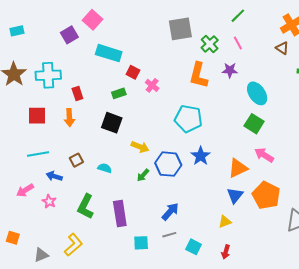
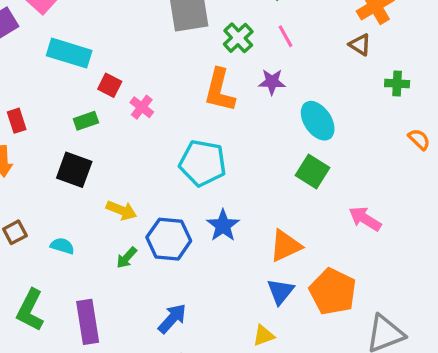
pink arrow: (264, 155) -> (365, 219), moved

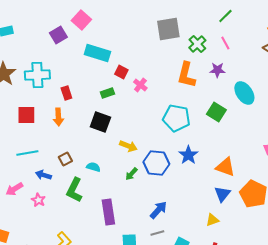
green square: (313, 171) -> (216, 112), moved
orange triangle: (286, 246) -> (225, 167), turned 45
green L-shape: (30, 310) -> (74, 190), moved

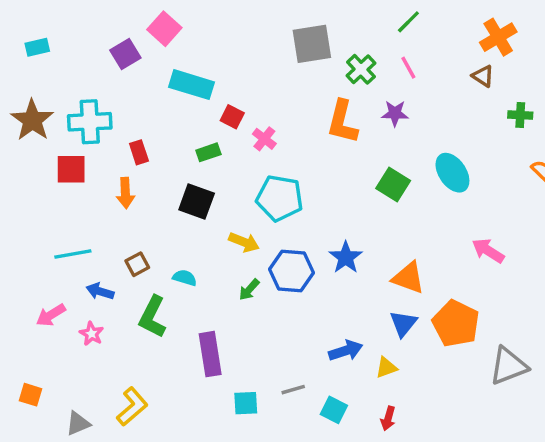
cyan ellipse: (244, 93) -> (452, 173), moved
red square: (26, 115) -> (71, 169), moved
cyan pentagon: (176, 118) -> (280, 198), moved
blue arrow: (158, 210) -> (346, 351), moved, turned 30

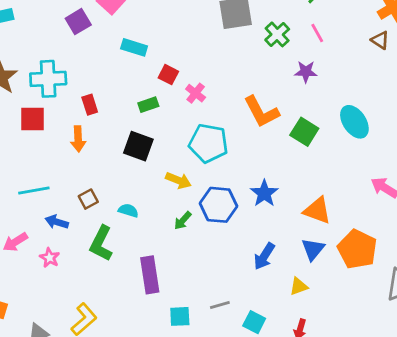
cyan rectangle: (191, 85) -> (134, 47), size x0.7
orange L-shape: (342, 122) -> (261, 112), moved, turned -42
blue arrow: (346, 351) -> (264, 256), moved, turned 140

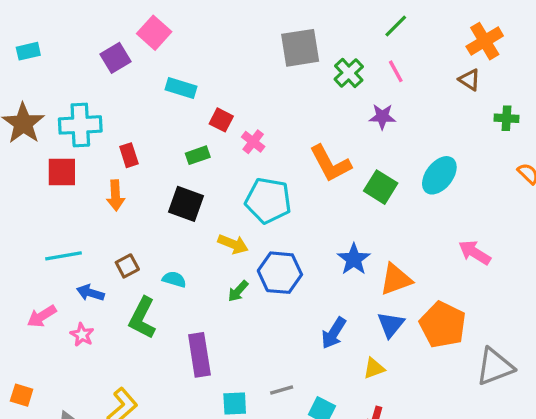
cyan ellipse: (354, 122) -> (439, 175), turned 72
blue star: (264, 193) -> (354, 259), moved
orange triangle: (317, 211) -> (396, 279), turned -40

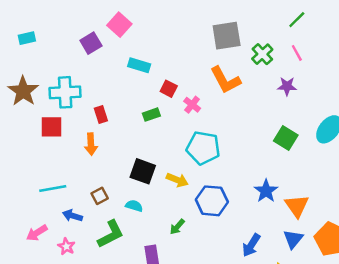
orange L-shape: (330, 164) -> (225, 80), moved
black square: (186, 204) -> (143, 171), moved
orange triangle: (396, 279) -> (297, 206), turned -45
green arrow: (238, 291) -> (177, 227), moved
green L-shape: (142, 318) -> (111, 234), turned -144

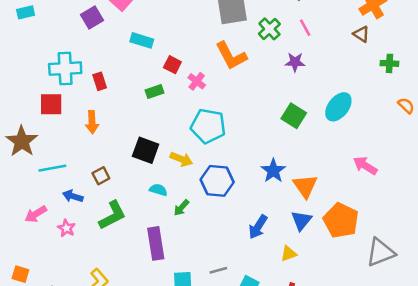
brown star: (23, 91) -> (22, 141), moved
red rectangle: (101, 115) -> (100, 81), moved
cyan semicircle: (134, 206) -> (158, 190), moved

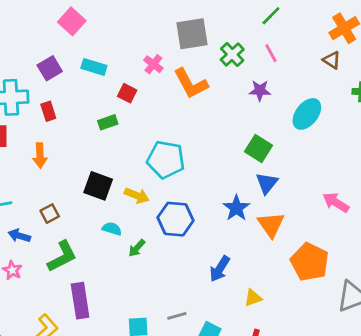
purple square: (92, 17) -> (50, 68), moved
pink cross: (197, 81) -> (153, 64), moved
cyan ellipse: (338, 107) -> (307, 114), moved
blue triangle: (301, 220) -> (267, 183), moved
purple rectangle: (156, 243) -> (80, 301), moved

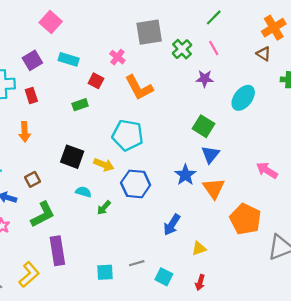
orange L-shape: (191, 84) -> (139, 88), moved

